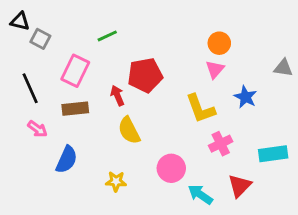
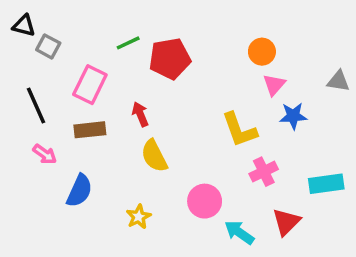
pink triangle: (215, 69) -> (274, 85), moved
red pentagon: (145, 75) -> (170, 59), moved
blue star: (245, 97) -> (293, 116), turned -30
yellow star: (116, 181) -> (139, 217), turned -30

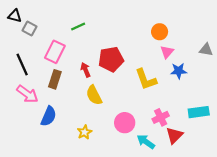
red pentagon: (170, 59) -> (111, 59), moved
brown rectangle: (90, 130) -> (55, 79), turned -66
pink arrow: (45, 154) -> (27, 94), size x1.5
pink cross: (264, 172) -> (161, 117), moved

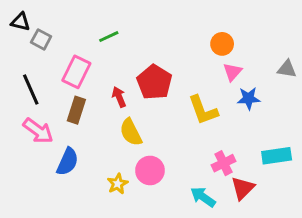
red pentagon: (111, 59) -> (154, 82), turned -30
pink circle: (125, 123) -> (150, 170), moved

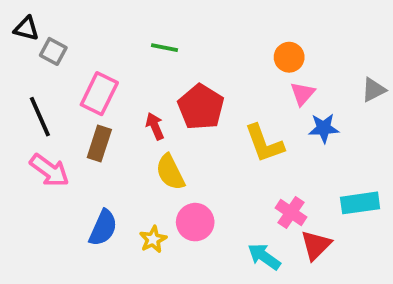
green line: (109, 37) -> (164, 48), moved, turned 36
gray triangle: (287, 69) -> (373, 90), turned -36
blue semicircle: (68, 162) -> (103, 228), moved
pink cross: (224, 163) -> (291, 212), turned -30

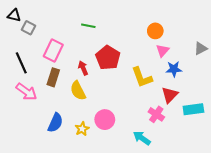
yellow semicircle: (170, 172) -> (78, 91), moved
red triangle: (316, 245) -> (170, 95), moved

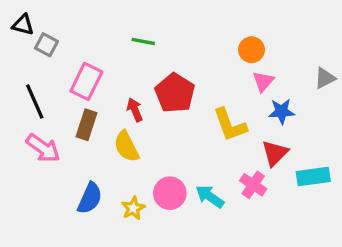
cyan arrow: (142, 138) -> (210, 196), moved

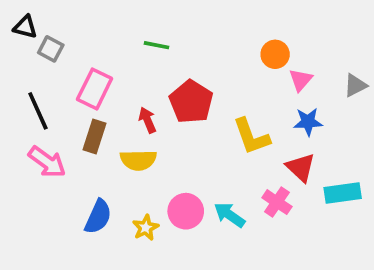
pink triangle: (263, 81) -> (301, 80), moved
yellow semicircle: (126, 146) -> (138, 160), turned -64
red triangle: (275, 153) -> (301, 167), turned -32

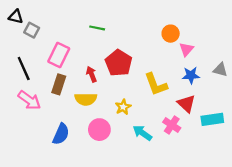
gray triangle: (355, 85) -> (220, 70), moved, turned 42
pink circle: (186, 211) -> (99, 130), moved
yellow star: (146, 228) -> (123, 107), moved

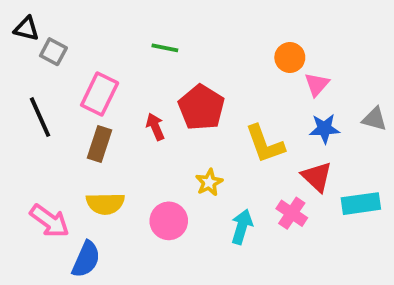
yellow semicircle: (86, 99) -> (105, 204), moved
pink arrow: (29, 100) -> (50, 221), moved
cyan arrow: (142, 133) -> (242, 227), turned 72
blue semicircle: (61, 134) -> (86, 259), moved

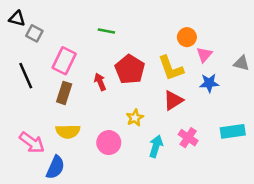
gray triangle: (374, 119) -> (241, 63), moved
yellow L-shape: (265, 144) -> (171, 68), moved
red triangle: (317, 177) -> (173, 100), moved, turned 45

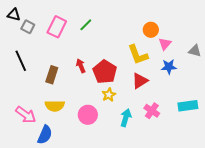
green line: (106, 31) -> (86, 25), turned -56
pink rectangle: (64, 61) -> (57, 27), moved
red pentagon: (130, 69) -> (105, 72), moved

